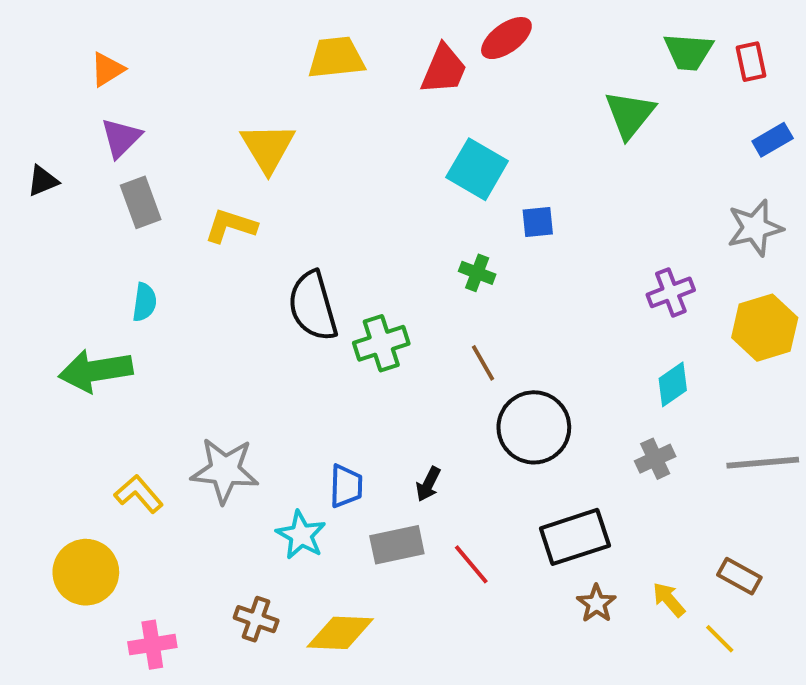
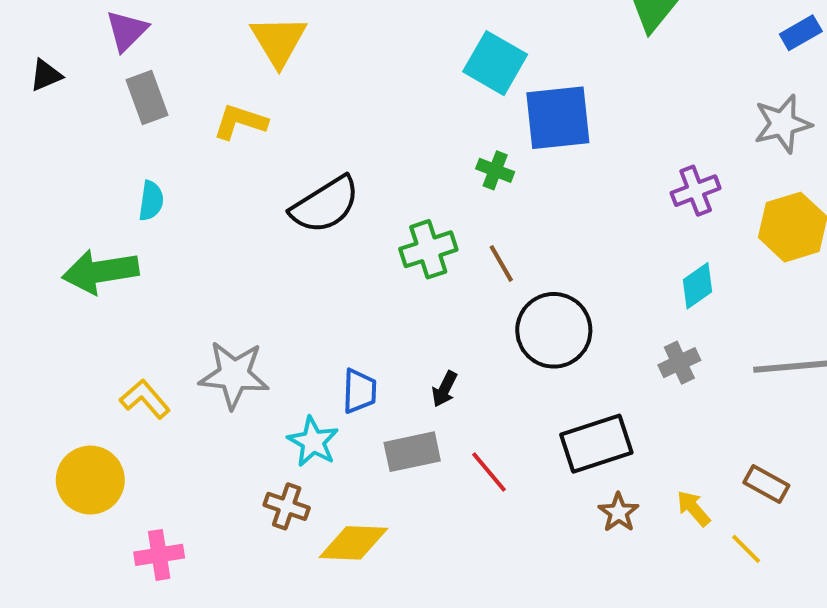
blue square: (538, 222) -> (558, 118), size x2.0
black semicircle: (313, 306) -> (325, 205), turned -106
green cross: (381, 343) -> (428, 249), moved
brown cross: (256, 619) -> (287, 506), moved

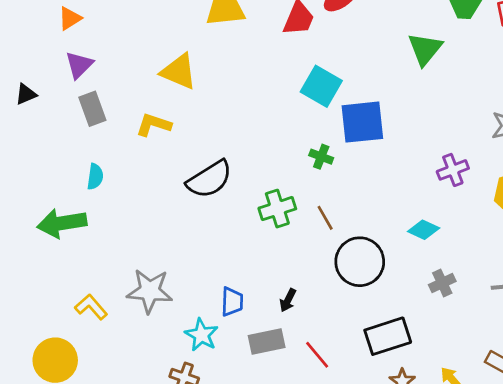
yellow triangle: (279, 41) -> (179, 72), turned -36
cyan diamond: (698, 286) -> (424, 230), moved, turned 60

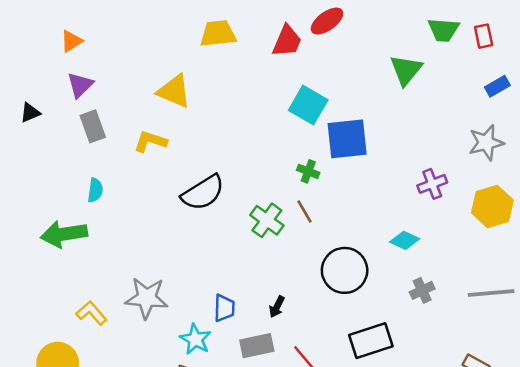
green cross: (277, 209) -> (267, 220), turned -36
brown line: (325, 218) -> (304, 212), moved

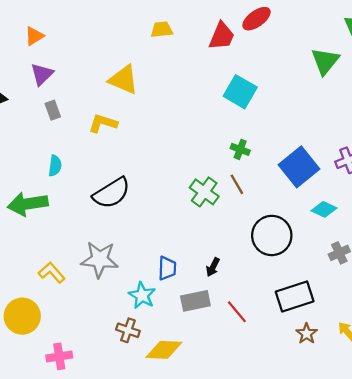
yellow trapezoid: (218, 34) -> (162, 30), size x0.7
gray rectangle: (93, 126) -> (53, 110), size x0.7
blue square: (347, 139) -> (299, 167), moved, turned -33
black semicircle: (203, 193) -> (112, 193), moved

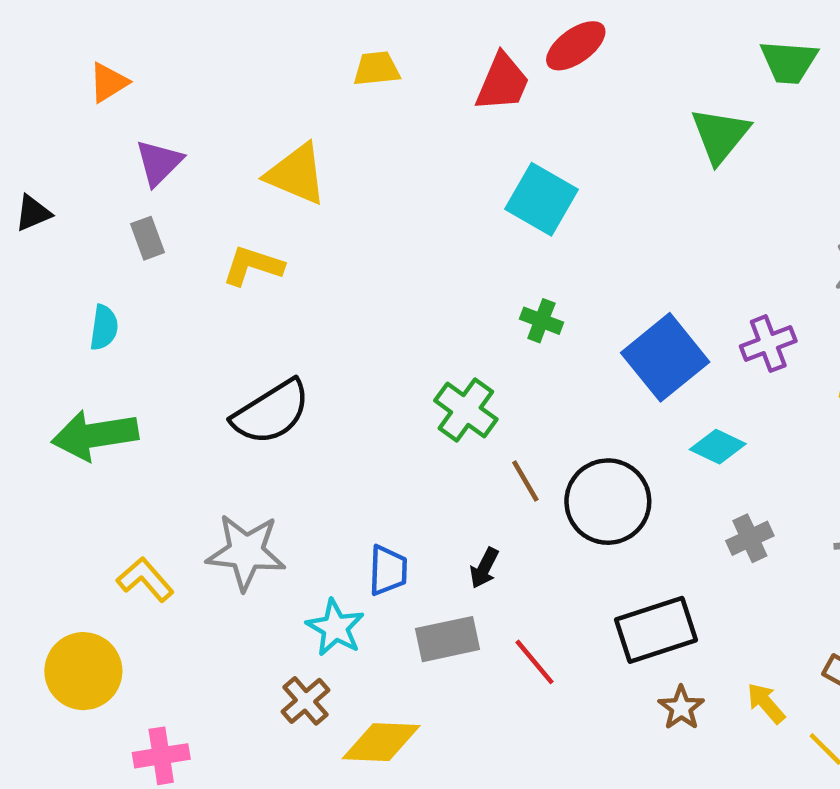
purple triangle: (42, 74) -> (159, 163), moved
cyan semicircle: (55, 166) -> (104, 328), moved
brown line: (237, 184) -> (525, 481), moved
brown cross: (128, 330) -> (306, 701), turned 30

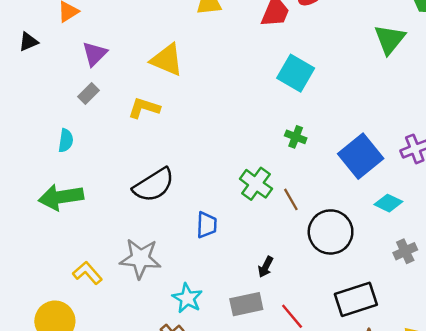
black triangle: (33, 213) -> (28, 42), moved
gray rectangle: (147, 238) -> (89, 94), turned 65
brown line: (525, 481) -> (291, 199), moved
blue trapezoid: (388, 570) -> (207, 225), moved

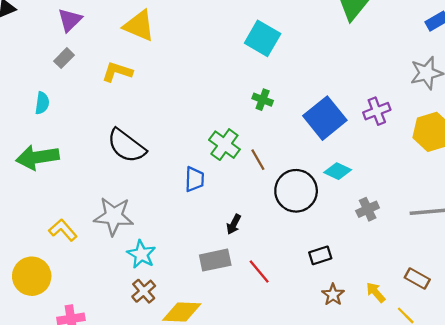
black semicircle: (154, 185) -> (126, 146), turned 69
cyan diamond: (388, 203) -> (338, 171), moved
blue trapezoid: (207, 225) -> (194, 179), moved
cyan star: (187, 298) -> (141, 254), moved
black rectangle: (356, 299) -> (320, 255), size x0.6

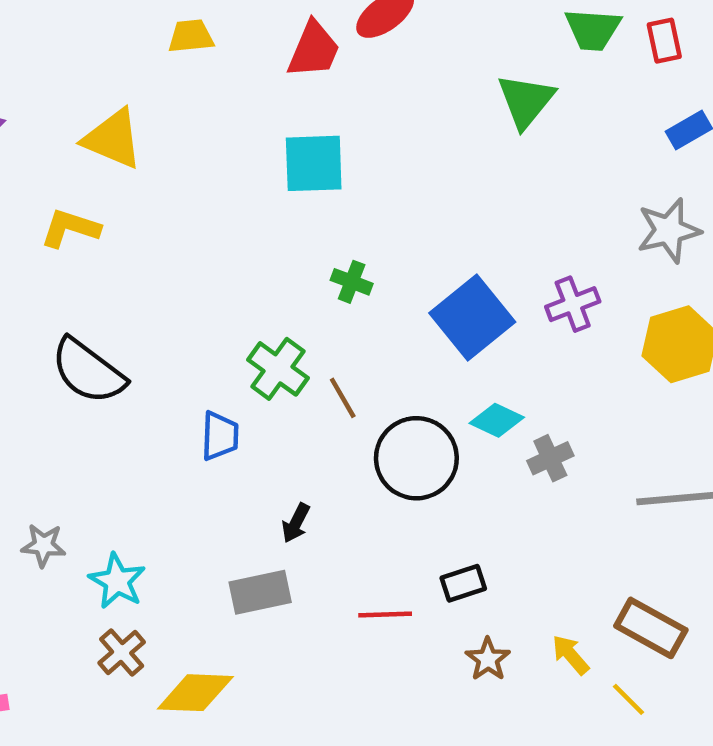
cyan square: (263, 38) -> (314, 163), moved, turned -32
gray cross: (368, 209) -> (550, 458), moved
gray star: (114, 216) -> (43, 545), moved, size x0.6
red line: (259, 272) -> (385, 615), moved, turned -52
brown rectangle: (417, 278) -> (651, 628), size x1.4

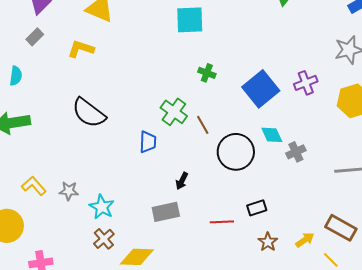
cyan diamond: (497, 420) -> (272, 135), turned 40
yellow arrow: (570, 655) -> (305, 240), turned 96

